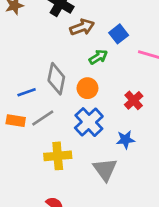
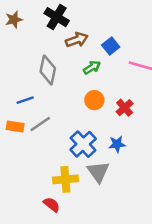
gray diamond: (56, 79) -> (48, 70), moved
orange circle: (87, 88) -> (94, 100), moved
blue cross: (89, 122) -> (83, 144), moved
yellow cross: (58, 156) -> (65, 179), moved

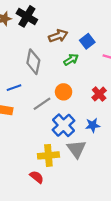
black cross: (57, 17) -> (27, 16), moved
orange circle: (94, 100) -> (64, 92), moved
gray line: (40, 124) -> (42, 104), moved

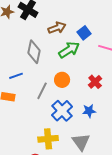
green arrow: (71, 60) -> (69, 50), size x1.5
gray line: (42, 104) -> (42, 91), turned -30
gray triangle: (76, 149) -> (81, 142), moved

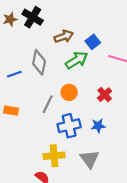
blue line: (16, 76) -> (14, 74), moved
blue cross: (62, 111) -> (69, 126), turned 30

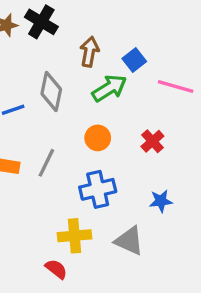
brown arrow: (64, 37) -> (89, 52), turned -60
gray line: (48, 104) -> (46, 163), moved
blue star: (98, 126) -> (161, 201), moved
gray triangle: (90, 159) -> (129, 241), turned -30

